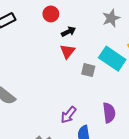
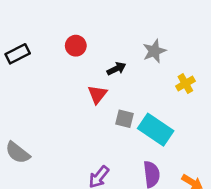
black arrow: (69, 32) -> (116, 69), moved
cyan rectangle: (112, 59) -> (156, 130), moved

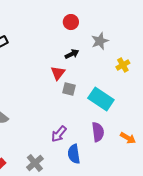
red circle: (76, 46) -> (71, 22), moved
gray square: (125, 119) -> (69, 89), moved

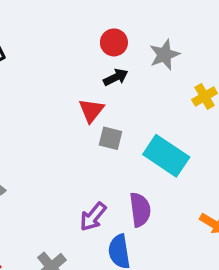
red circle: (71, 22) -> (114, 42), moved
purple semicircle: (98, 132) -> (140, 210), moved

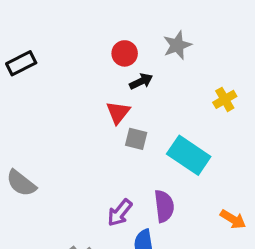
red circle: (114, 42) -> (125, 53), moved
gray star: (164, 55) -> (177, 45), moved

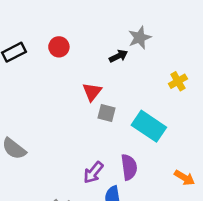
red circle: (125, 53) -> (59, 47), moved
black arrow: (141, 81) -> (118, 56), moved

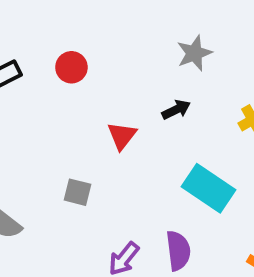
black arrow: (118, 56) -> (176, 110), moved
gray square: (107, 113) -> (78, 192), moved

